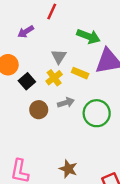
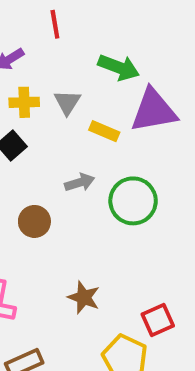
red line: (52, 12) -> (55, 24), turned -35
yellow cross: (54, 78) -> (24, 102), moved, turned 35
brown circle: (39, 110) -> (34, 221), moved

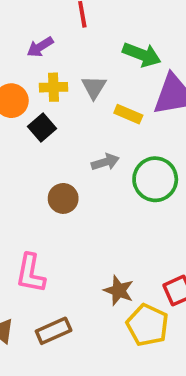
brown star: (84, 297) -> (119, 291), moved

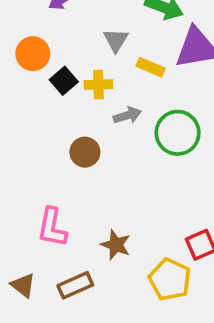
yellow cross: (54, 87) -> (98, 85), moved
brown star: (119, 291) -> (116, 245), moved

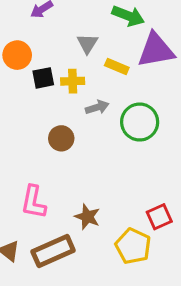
black square: (64, 81) -> (43, 78), turned 30
brown rectangle: (75, 285) -> (53, 251), size x1.4

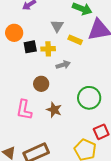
green circle: (140, 122) -> (89, 98), moved
pink L-shape: (33, 202) -> (24, 110), moved
brown star: (87, 217) -> (54, 110), moved

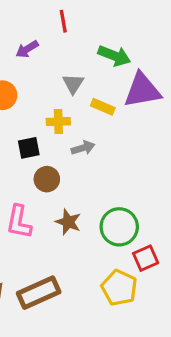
black square: (30, 47) -> (29, 148), moved
green circle: (89, 98) -> (119, 227), moved

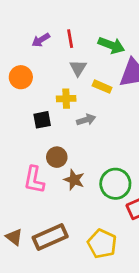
red line: (63, 21) -> (70, 39), moved
brown circle: (47, 179) -> (57, 157), moved
yellow pentagon: (119, 288) -> (102, 244), moved

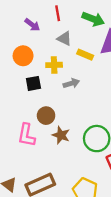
purple arrow: (41, 40) -> (32, 25), moved, turned -112
gray triangle: (78, 68) -> (64, 39), turned -35
orange circle: (21, 77) -> (23, 56), moved

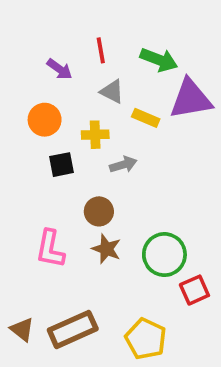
brown circle: (46, 116) -> (99, 211), moved

